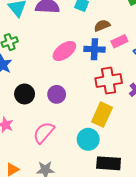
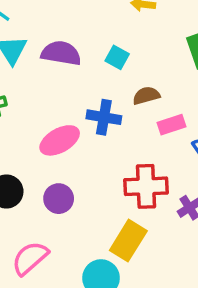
blue cross: (94, 49) -> (104, 117), moved
pink ellipse: (64, 51) -> (60, 140), moved

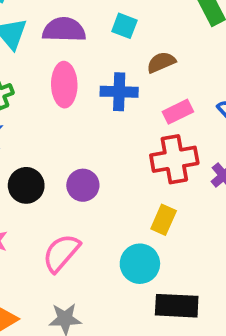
pink rectangle: (171, 125) -> (178, 112), moved
pink ellipse: (60, 140) -> (64, 85), moved, turned -54
yellow rectangle: (128, 241) -> (164, 220), size x0.7

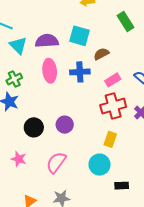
cyan square: (124, 26) -> (80, 36), size x1.5
black rectangle: (177, 306) -> (122, 186), size x0.6

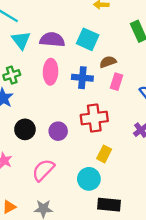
pink rectangle: (113, 80) -> (117, 82), moved, turned -49
red cross: (113, 106) -> (94, 118), moved
black rectangle: (122, 186) -> (109, 205), size x1.5

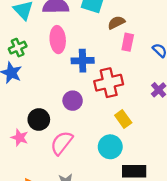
blue cross: (82, 78) -> (83, 61), moved
black circle: (25, 129) -> (39, 120), moved
yellow rectangle: (104, 154) -> (123, 119), turned -56

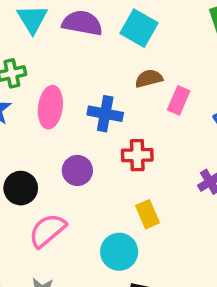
brown semicircle: (116, 23) -> (149, 78), moved
pink ellipse: (58, 40) -> (50, 107), moved
red cross: (109, 83) -> (137, 155), size x0.7

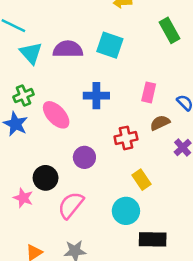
brown semicircle: (149, 78) -> (160, 123), moved
pink ellipse: (50, 107) -> (56, 115), turned -40
blue cross: (105, 114) -> (96, 96), moved

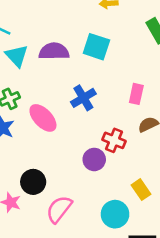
blue cross: (96, 96) -> (83, 98), turned -30
red cross: (126, 138) -> (114, 140), turned 35
purple circle: (84, 157) -> (94, 159), moved
yellow rectangle: (141, 180) -> (141, 190), moved

